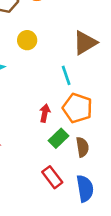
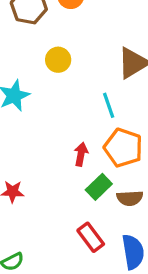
brown semicircle: (82, 147) -> (130, 198), turned 96

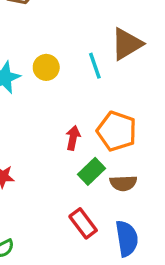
yellow circle: (58, 60) -> (46, 67), moved
cyan line: (109, 105) -> (95, 66), moved

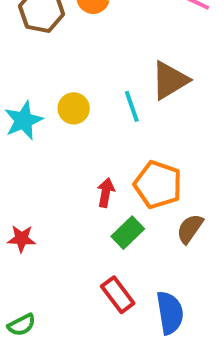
brown semicircle: (123, 183) -> (190, 229), moved, turned 128

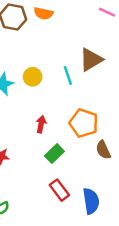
red arrow: (106, 193) -> (41, 124), moved
brown semicircle: (190, 229) -> (103, 150), turned -60
green rectangle: (128, 233) -> (54, 154), moved

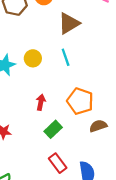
brown triangle: (91, 60) -> (69, 23), moved
brown semicircle: (103, 150) -> (98, 126), turned 96

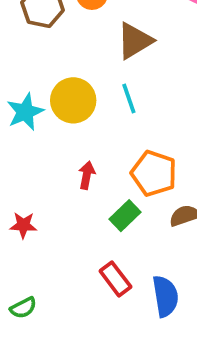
yellow circle: (33, 58) -> (73, 100), size x1.5
green rectangle: (53, 129) -> (125, 216), moved

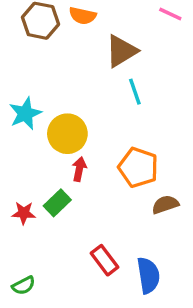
cyan line: (129, 98) -> (135, 92), moved
yellow circle: (73, 100) -> (67, 134), moved
green rectangle: (125, 216) -> (57, 203), moved

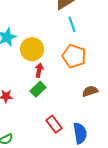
orange pentagon: (138, 167) -> (74, 56), moved
green rectangle: (57, 203) -> (38, 89), moved

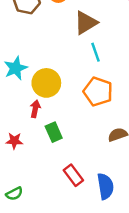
red arrow: (39, 70) -> (35, 109), moved
green rectangle: (38, 89) -> (54, 132), turned -70

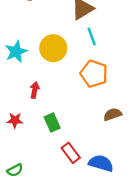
yellow circle: (46, 83) -> (53, 48), moved
green rectangle: (54, 132) -> (52, 123), moved
blue semicircle: (105, 186) -> (101, 163), turned -65

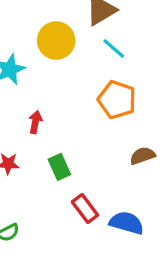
cyan line: (92, 37) -> (114, 49), turned -30
yellow circle: (53, 48) -> (56, 41), moved

